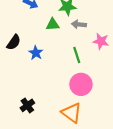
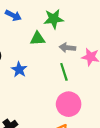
gray arrow: (79, 24) -> (67, 48), moved

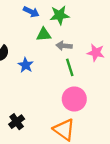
blue arrow: (13, 15) -> (31, 12), moved
gray arrow: (67, 48) -> (64, 46), moved

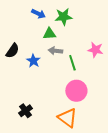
gray arrow: (64, 46) -> (55, 51), moved

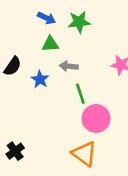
green triangle: (49, 34) -> (50, 44), moved
green line: (72, 63) -> (80, 94), moved
black cross: (25, 111) -> (15, 151), moved

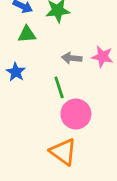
gray arrow: (69, 66) -> (72, 58), moved

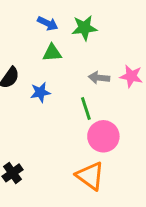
blue star: (16, 72) -> (40, 92), turned 30

